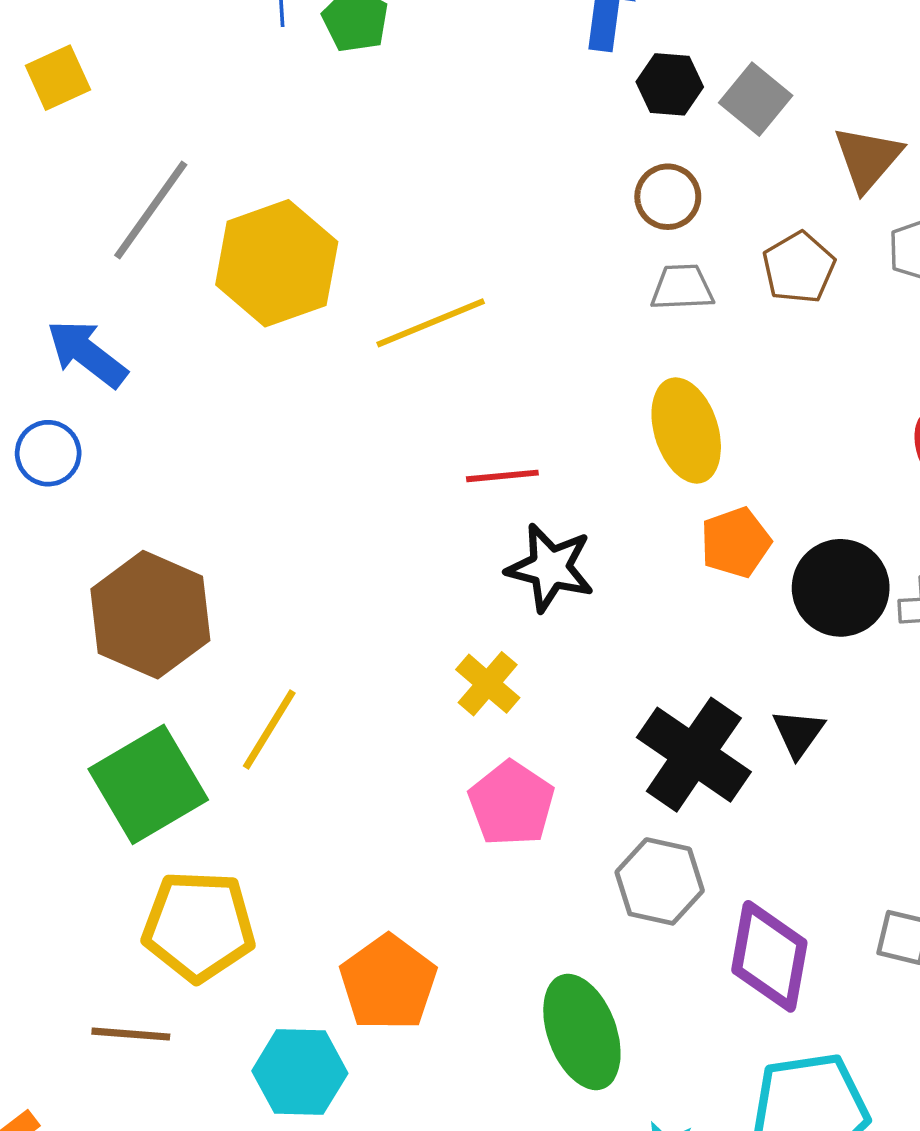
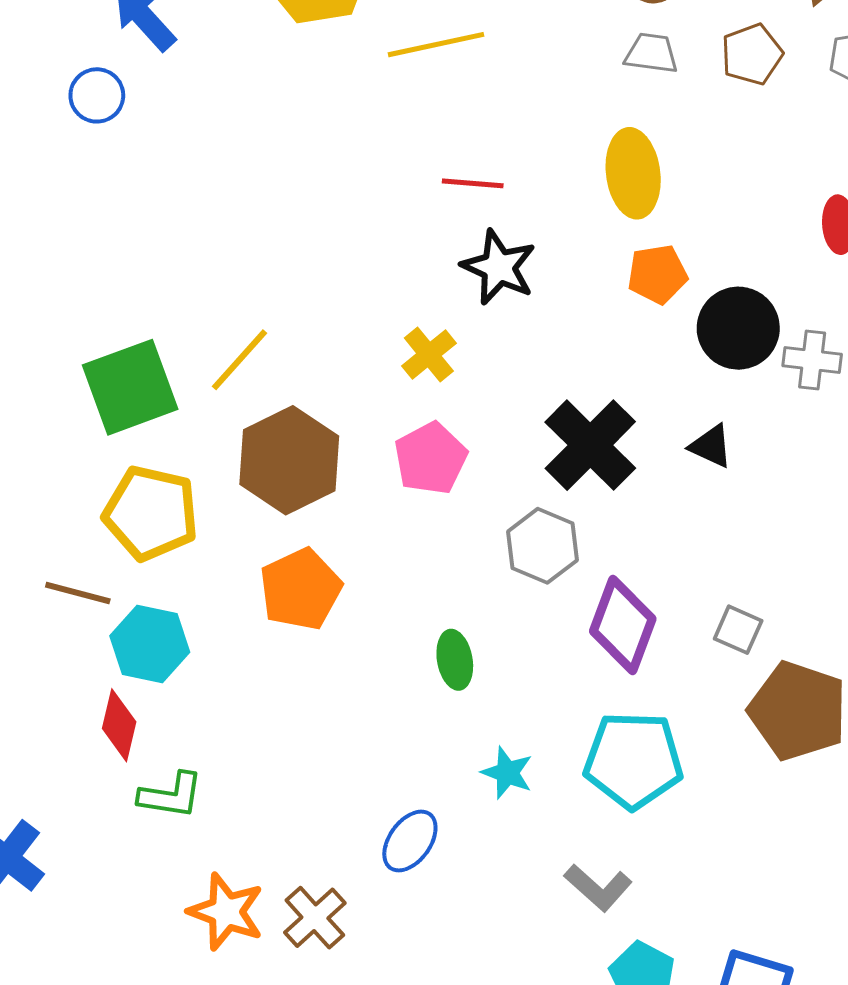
brown hexagon: (150, 615) -> (289, 460), moved
black triangle: (798, 733) -> (711, 446), moved, turned -51
green ellipse: (582, 1032) -> (455, 660), size x0.6
cyan hexagon: (300, 1072) -> (150, 644), moved

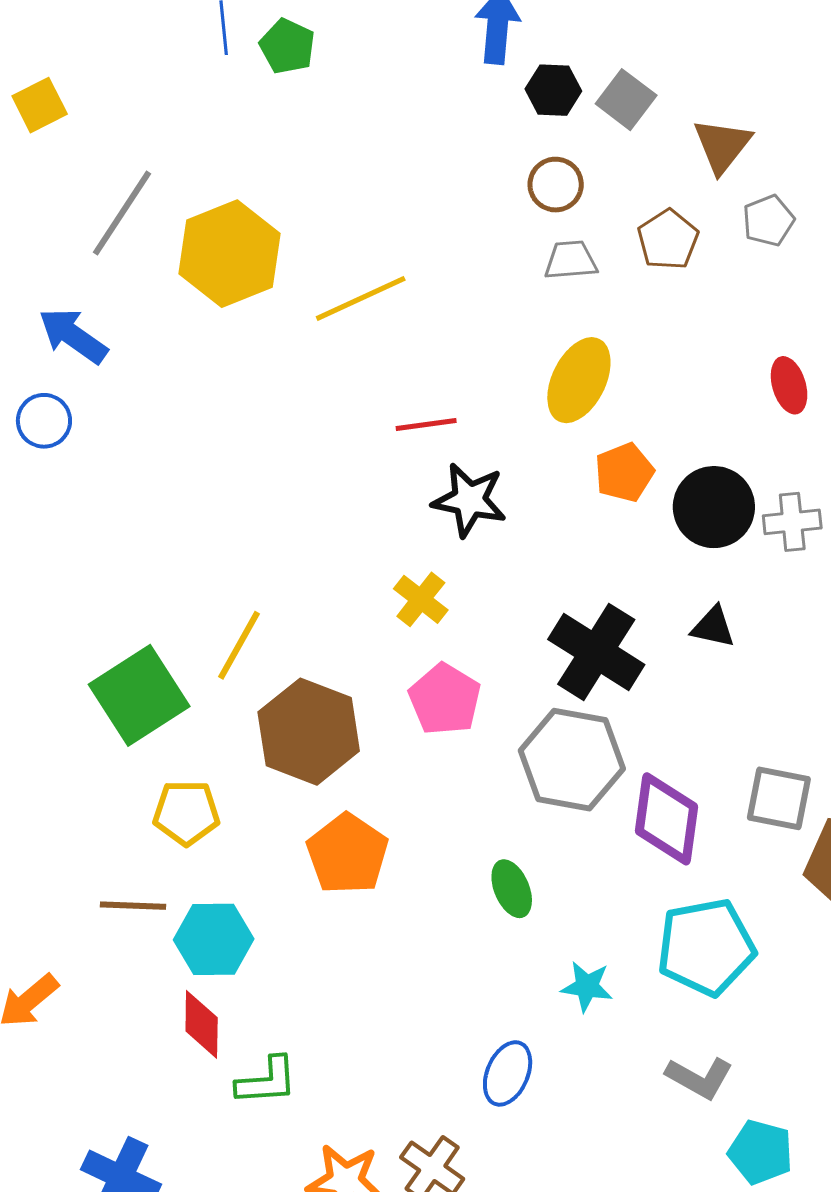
yellow ellipse: (633, 173) -> (579, 380), turned 46
yellow pentagon: (151, 513) -> (186, 813), size x0.7
gray hexagon: (542, 546) -> (572, 760), size x1.4
gray square: (738, 630) -> (779, 798), size x1.4

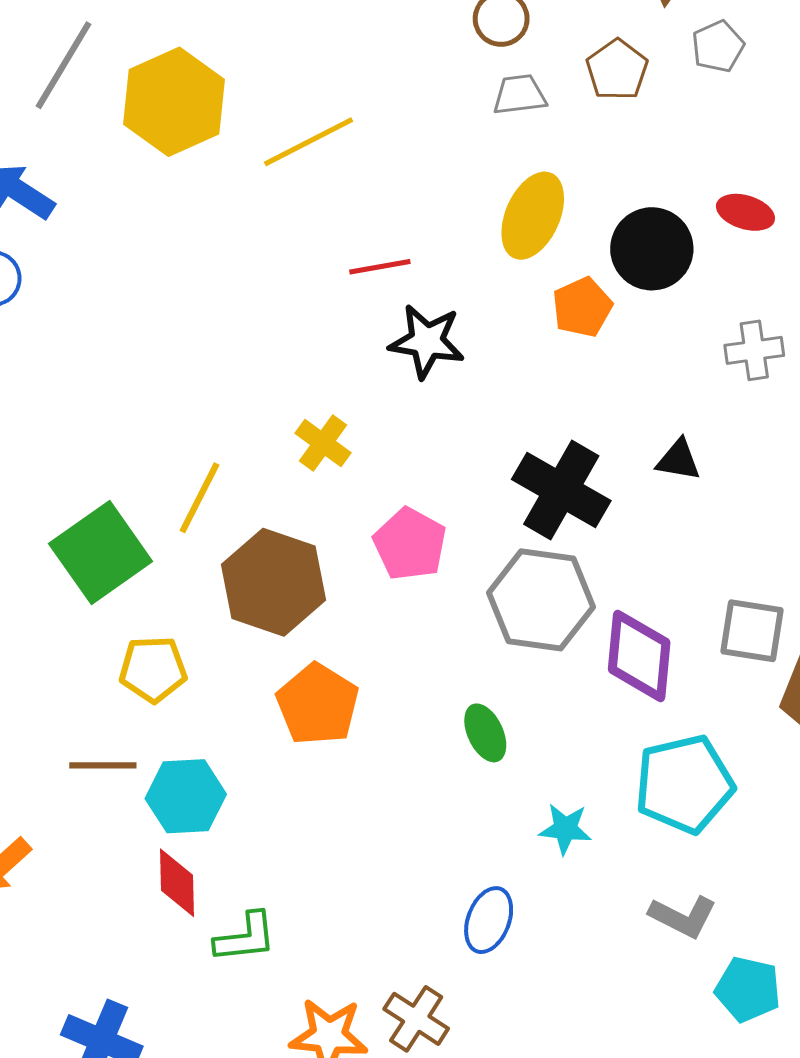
red ellipse: (789, 385) -> (745, 212), turned -54
black circle: (714, 507) -> (652, 249), moved
yellow cross: (421, 599) -> (323, 443), moved

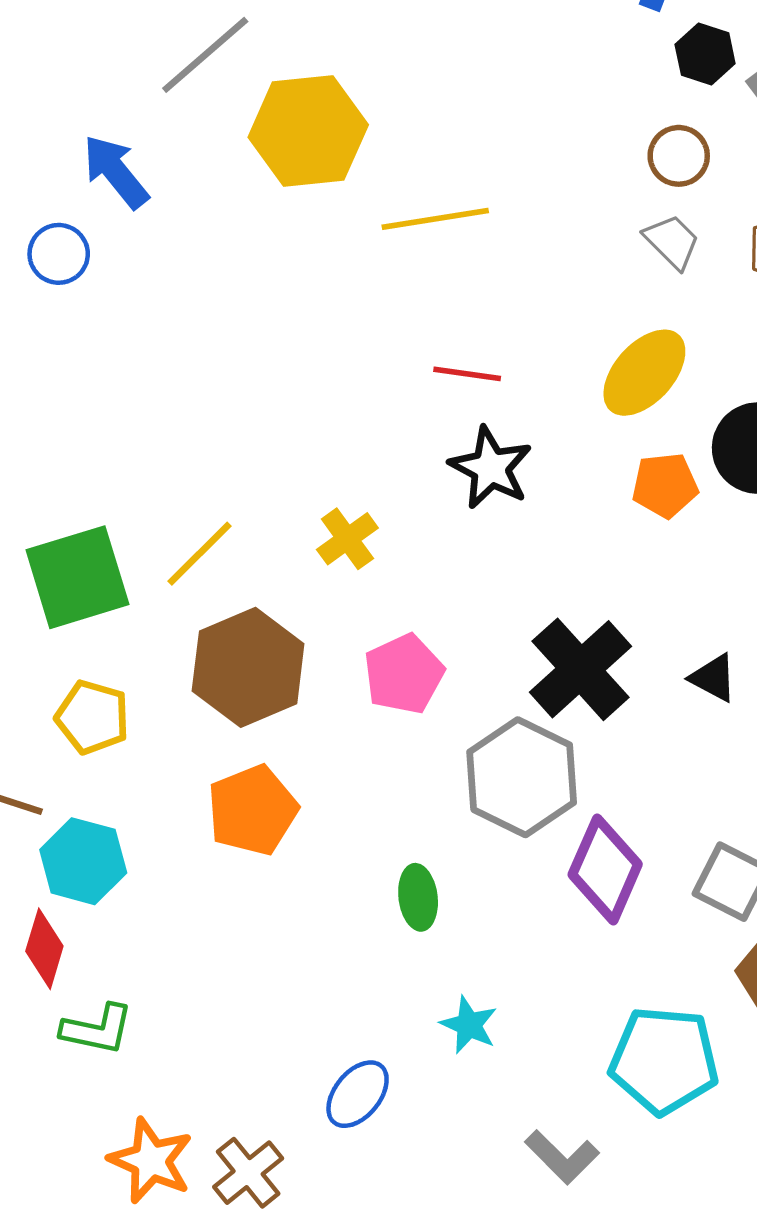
gray trapezoid: (519, 95) -> (672, 242), turned 34
cyan pentagon: (684, 784) -> (664, 1060), moved

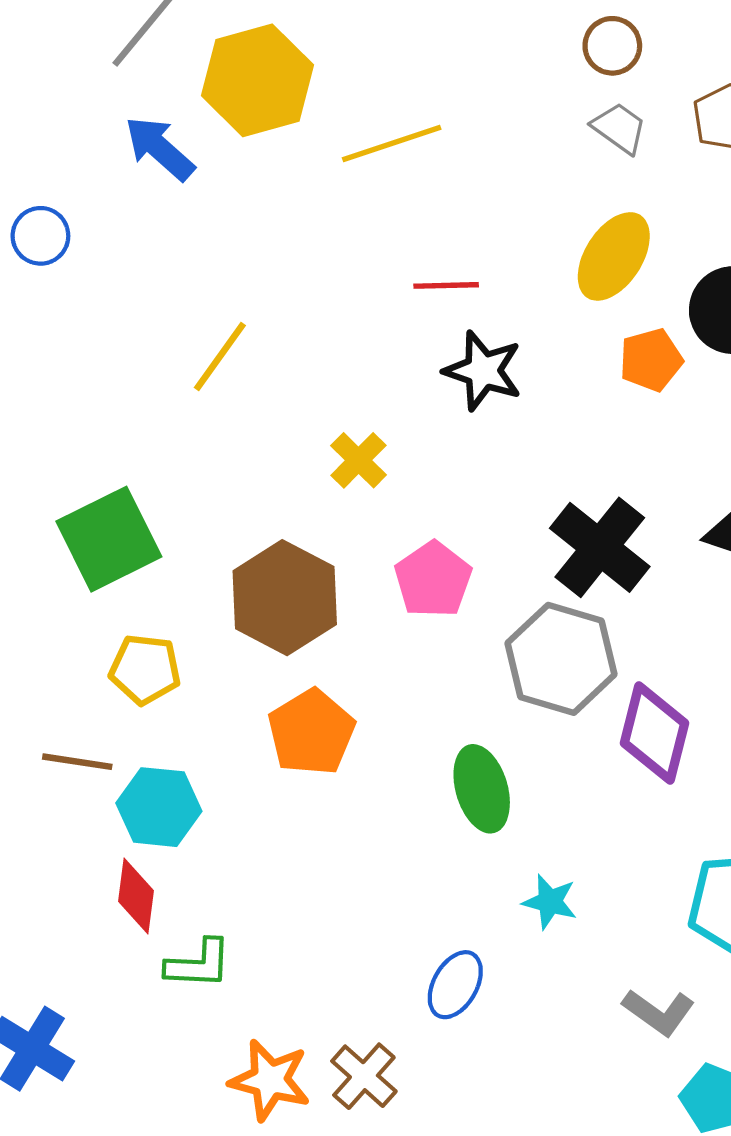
blue arrow: (116, 172) -> (160, 148), moved
yellow line: (200, 554) -> (220, 356), moved
green ellipse: (418, 897) -> (482, 789), size x1.4

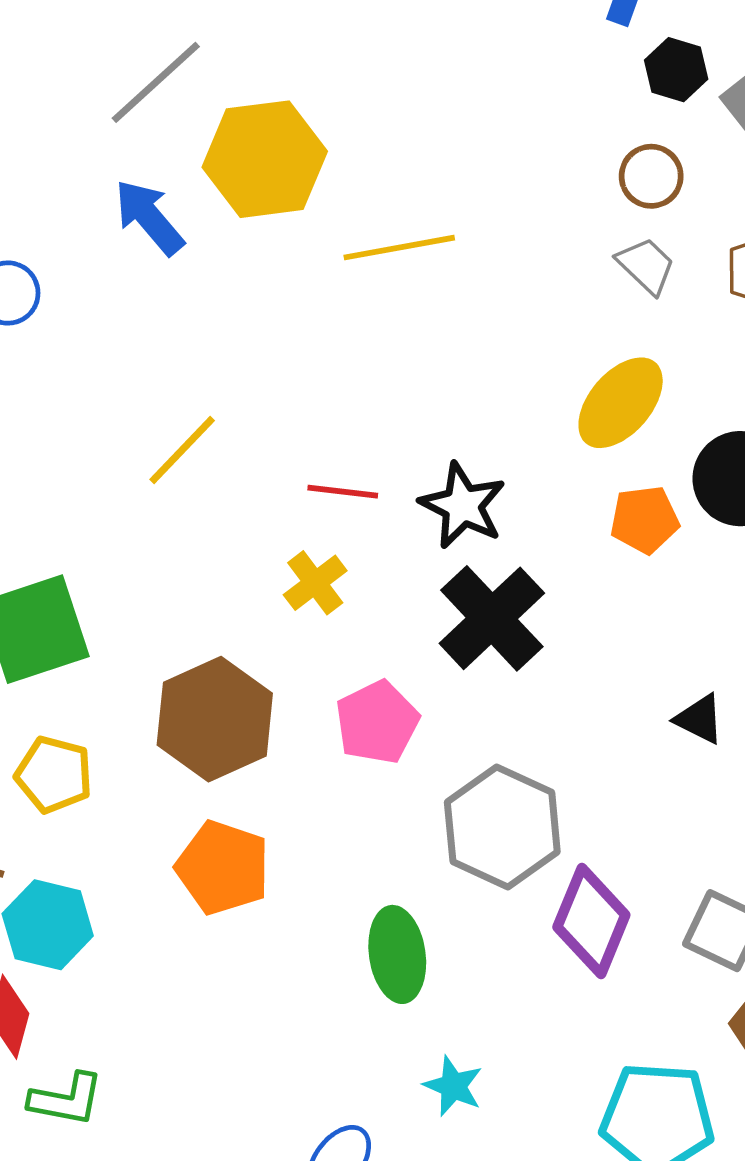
red line: (446, 285) -> (343, 492), moved
black cross: (600, 547) -> (492, 618), moved
orange pentagon: (311, 732) -> (223, 868), turned -30

